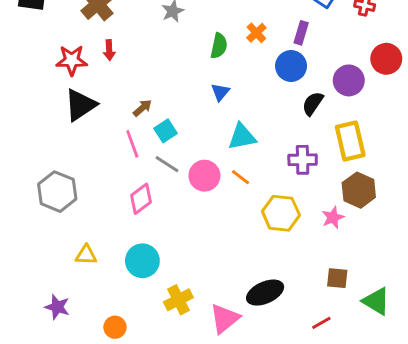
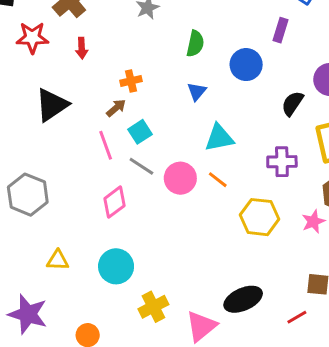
orange cross: (256, 33) -> (131, 81), moved, turned 30
red star: (72, 60) -> (32, 38), moved
blue circle: (291, 66) -> (246, 65), moved
purple star: (57, 307) -> (28, 314), size x1.5
red line: (321, 323) -> (297, 317), moved

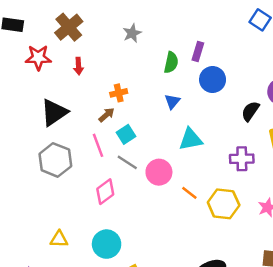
purple rectangle: (280, 30) -> (198, 51), moved
orange line: (218, 180) -> (189, 193), moved
gray hexagon: (28, 195) -> (55, 160), moved

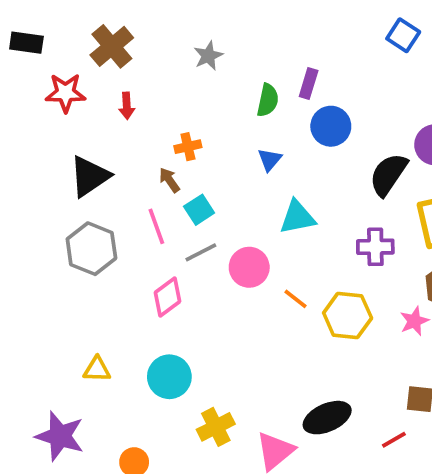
black semicircle: (250, 111) -> (388, 174), size x1.4
brown arrow: (107, 115) -> (169, 180), turned -84
gray line: (127, 162) -> (201, 252), turned -60

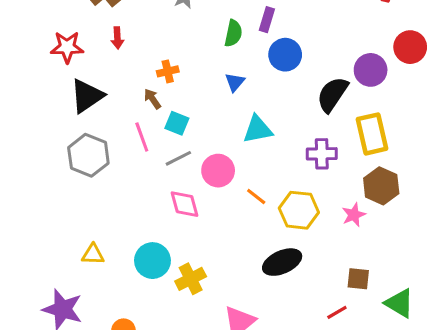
red star: (65, 93) -> (67, 47), moved
cyan square: (199, 210) -> (177, 123), turned -35
pink diamond: (168, 297) -> (185, 204), moved, turned -68
black ellipse: (327, 418) -> (282, 262), moved
yellow cross: (216, 427) -> (191, 279), moved

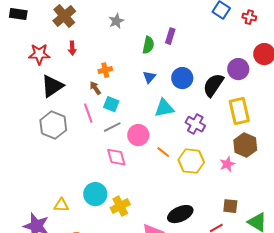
blue circle: (285, 55) -> (182, 78), moved
purple cross: (322, 154) -> (195, 124), moved, turned 30
yellow triangle: (93, 254) -> (61, 205), moved
black ellipse: (282, 262) -> (180, 214), moved

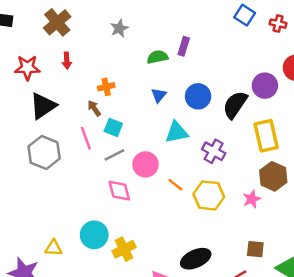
green semicircle: (148, 45) -> (157, 57), turned -114

